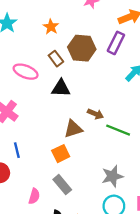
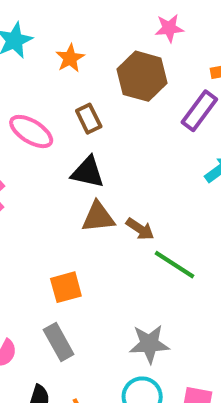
orange star: (51, 27) -> (70, 58), moved
brown hexagon: (82, 48) -> (142, 76), moved
brown triangle: (73, 129) -> (98, 217), moved

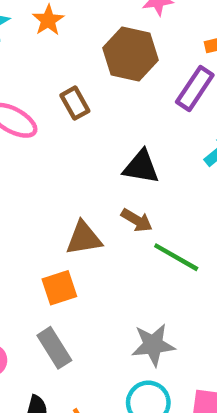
orange star: (70, 58) -> (48, 20), moved
black triangle: (88, 172) -> (141, 167), moved
brown triangle: (98, 217) -> (84, 238), moved

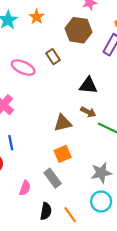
orange square: (59, 288) -> (63, 154), moved

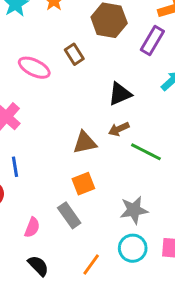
black triangle: (88, 85) -> (120, 94), turned -30
brown arrow: (88, 112) -> (119, 129), turned 128
black semicircle: (46, 211) -> (38, 266), moved, turned -56
orange line: (70, 215) -> (91, 264), turned 70

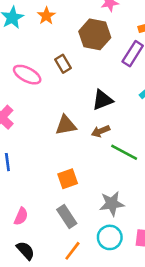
brown triangle: (85, 143) -> (66, 125), moved
gray rectangle: (69, 215) -> (67, 217), moved

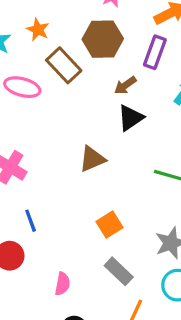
brown rectangle: (63, 64) -> (64, 65), moved, size x1.5
pink ellipse: (27, 75) -> (22, 87), moved
brown arrow: (101, 131) -> (125, 85), moved

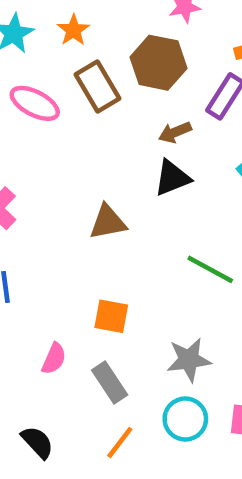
orange square: (109, 225) -> (111, 316), turned 30
pink semicircle: (62, 284) -> (54, 359), moved

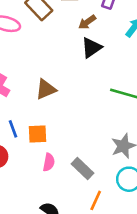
brown triangle: (108, 222) -> (46, 89), moved
orange square: (111, 316) -> (37, 134), moved

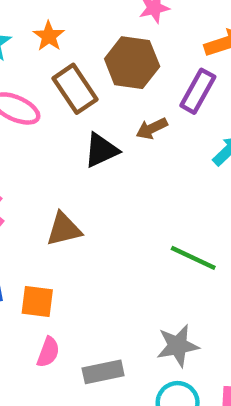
black triangle: (91, 48) -> (101, 150), moved
gray rectangle: (83, 168) -> (103, 372), turned -65

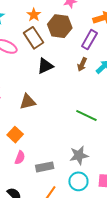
orange star: (49, 36) -> (34, 15), moved
brown arrow: (152, 128) -> (82, 64), moved, turned -40
orange square: (37, 302) -> (15, 135), turned 35

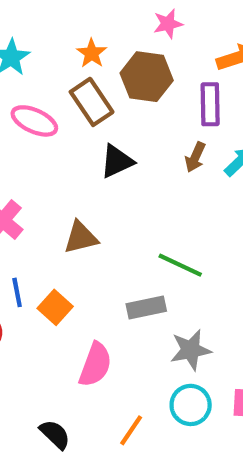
purple rectangle: (89, 40) -> (210, 104), turned -30
green line: (86, 116) -> (180, 265), moved
pink semicircle: (20, 158) -> (95, 365), moved, size x1.5
gray rectangle: (45, 167) -> (146, 307), moved

